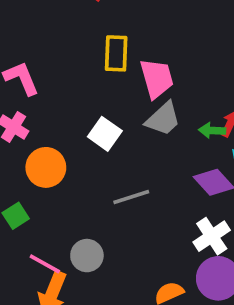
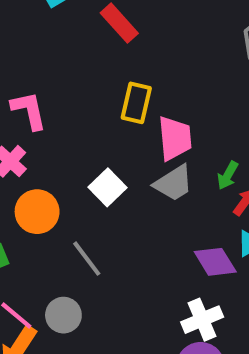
green arrow: (212, 130) -> (228, 175), moved, turned -75
gray line: (131, 197) -> (87, 259), moved, turned 60

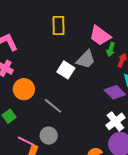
pink trapezoid: (175, 138) -> (100, 36), moved, turned 145
white square: (108, 187) -> (66, 70), moved

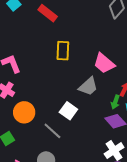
green arrow: (111, 49) -> (115, 102), moved
white square: (66, 70) -> (68, 111), moved

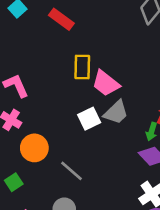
pink trapezoid: (104, 63) -> (106, 83), moved
white square: (68, 111) -> (89, 119), moved, turned 30

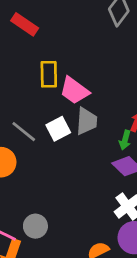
gray trapezoid: (116, 112) -> (87, 121), turned -40
gray line: (71, 171) -> (24, 132), moved

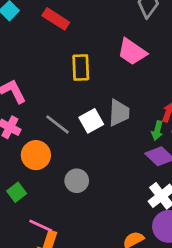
pink trapezoid: (74, 91) -> (132, 52), moved
gray circle: (35, 226) -> (77, 181), moved

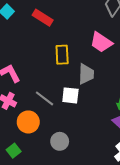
gray trapezoid: (119, 113) -> (86, 74), moved
white square: (91, 121) -> (70, 95), turned 36

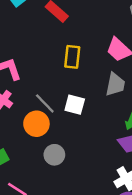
gray trapezoid: (86, 74) -> (115, 84), moved
orange circle: (28, 122) -> (36, 124), moved

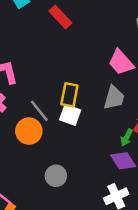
yellow rectangle: (72, 57) -> (69, 95), moved
gray circle: (54, 155) -> (56, 176), moved

